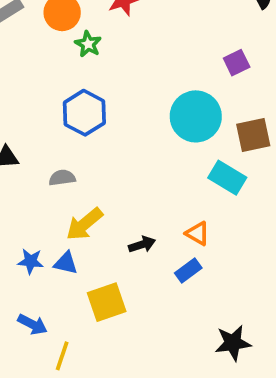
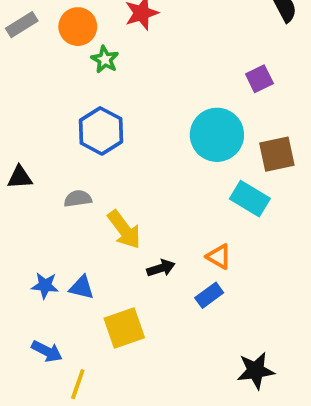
yellow arrow: (84, 224) -> (124, 229), moved, turned -87

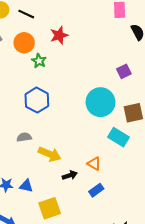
yellow arrow: (124, 229) -> (50, 154), turned -30
orange triangle: (219, 257) -> (94, 164), moved

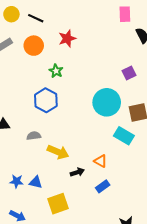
green star: (39, 61) -> (56, 71), moved

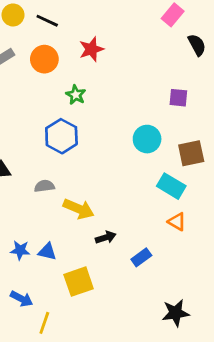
pink rectangle: (125, 14) -> (173, 15), turned 42
purple square: (129, 73) -> (178, 98), turned 32
cyan circle: (107, 102) -> (147, 139), size x0.7
orange triangle: (101, 161) -> (177, 222), moved

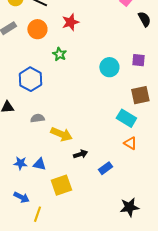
purple square: (178, 98) -> (138, 60), moved
blue hexagon: (61, 136) -> (30, 79), moved
cyan circle: (147, 139) -> (109, 67), moved

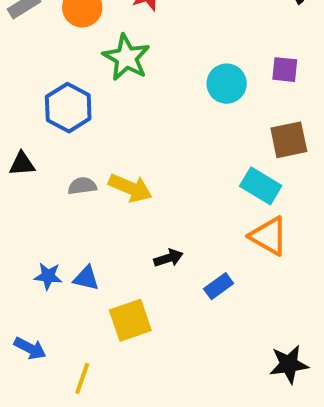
green star: (59, 54) -> (126, 58), size x1.6
yellow arrow: (61, 134) -> (130, 188), moved
orange triangle: (130, 143) -> (269, 236), size x1.5
blue arrow: (21, 197) -> (30, 348), moved
black star: (129, 207) -> (289, 364), moved

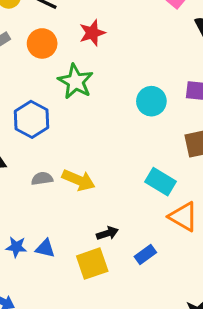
cyan rectangle: (261, 186) -> (161, 182), moved
yellow square: (130, 320) -> (92, 264), moved

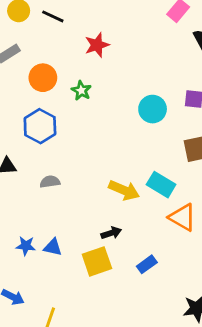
orange circle: (42, 43) -> (43, 78), moved
green star: (75, 81) -> (81, 91), size x0.6
yellow arrow: (79, 180) -> (124, 190), moved
blue rectangle: (145, 254) -> (147, 264), moved

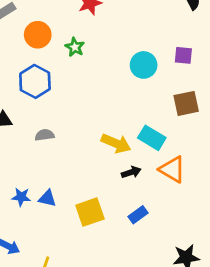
black arrow: (111, 233) -> (131, 172), moved

